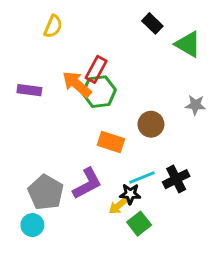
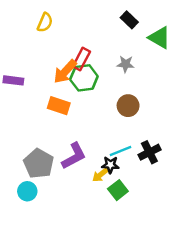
orange arrow: (77, 84) -> (65, 72), turned -88
purple rectangle: (29, 90) -> (13, 80), moved
gray star: (195, 105) -> (126, 64), moved
orange rectangle: (111, 142) -> (59, 106), moved

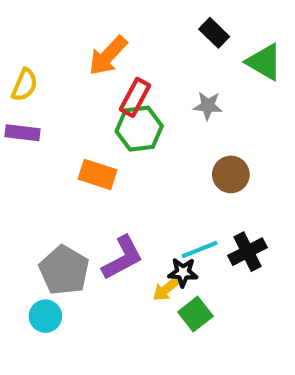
yellow semicircle: (45, 22) -> (25, 85), moved
orange arrow: (65, 72) -> (108, 56), moved
brown circle: (128, 106) -> (231, 174), moved

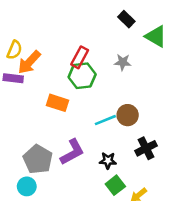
orange arrow: (108, 56) -> (29, 62), moved
brown circle: (231, 174) -> (128, 115), moved
cyan line: (200, 249) -> (105, 120), moved
yellow arrow: (166, 289) -> (139, 195), moved

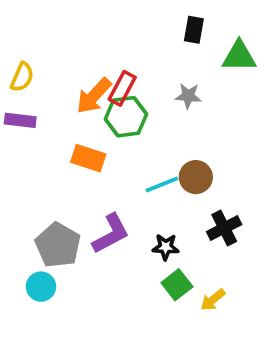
black rectangle: (126, 19) -> (194, 30), turned 56
green triangle: (156, 36) -> (239, 56), turned -30
orange arrow: (29, 62) -> (94, 96), moved

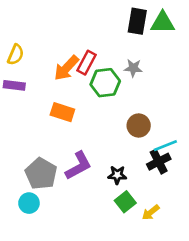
black rectangle: (194, 30) -> (137, 21), size x1.4
green triangle: (239, 56) -> (163, 23), moved
green hexagon: (126, 117) -> (105, 83), moved
cyan line: (162, 185) -> (165, 146), moved

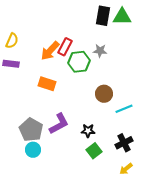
black cross: (159, 162) -> (124, 143), moved
cyan circle: (29, 203) -> (33, 150), moved
yellow arrow: (151, 212) -> (126, 169), moved

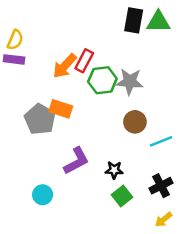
yellow semicircle: (12, 41) -> (15, 40), moved
gray star: (100, 51) -> (130, 82), moved, size x1.5
purple rectangle: (11, 64) -> (14, 59), moved
gray pentagon: (31, 130) -> (40, 119), moved

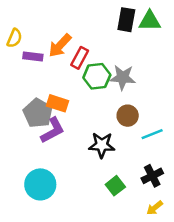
purple rectangle: (14, 59) -> (33, 57), moved
orange arrow: (65, 66) -> (60, 46), moved
purple L-shape: (76, 161) -> (53, 130), moved
black star: (114, 170) -> (102, 145), moved, size x1.5
cyan circle: (43, 195) -> (40, 184), size x1.6

